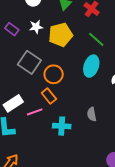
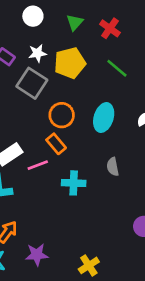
gray square: (29, 62) -> (32, 83), moved
cyan ellipse: (91, 66) -> (104, 118), moved

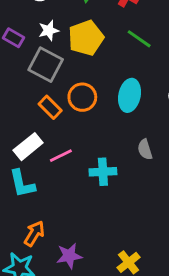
orange rectangle: (56, 144) -> (50, 107), moved

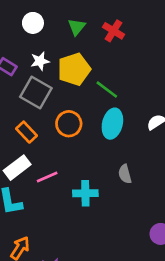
green line: (139, 39) -> (107, 90), moved
orange rectangle: (50, 107) -> (27, 132), moved

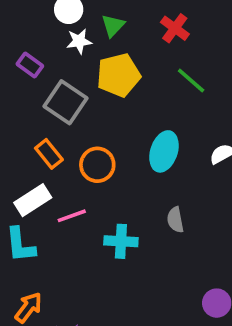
green triangle: (77, 27) -> (113, 25), moved
white star: (40, 61) -> (79, 41), moved
green line: (107, 90) -> (191, 80), moved
orange circle: (69, 124) -> (97, 165), moved

